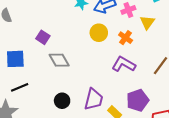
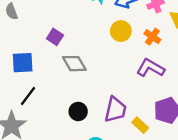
black line: (20, 87) -> (28, 96), turned -30

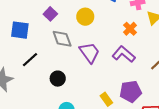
yellow circle: (121, 31) -> (85, 17), moved
black line: (28, 96) -> (30, 60), moved
purple trapezoid: (115, 110) -> (89, 53), moved, turned -60

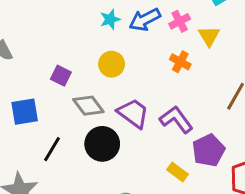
purple L-shape: (124, 54) -> (176, 120), moved, turned 30
black circle: (58, 79) -> (102, 144), moved, size x1.5

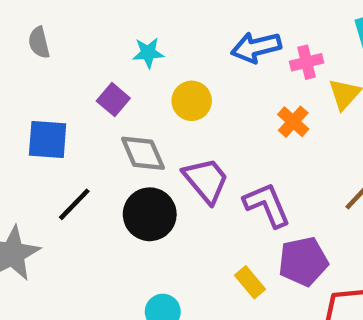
cyan star: (110, 19) -> (148, 53), moved

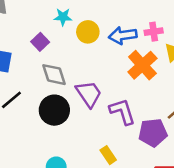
blue arrow: (256, 47) -> (123, 35), moved
yellow circle: (192, 101) -> (88, 32), moved
orange cross: (293, 122) -> (142, 65), size x1.6
purple pentagon: (303, 261) -> (153, 133), moved

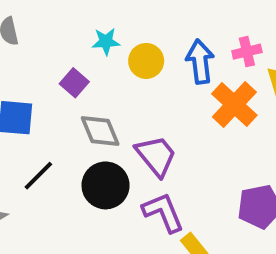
blue arrow: (123, 35) -> (200, 62), turned 96
purple L-shape: (122, 112) -> (163, 212), moved

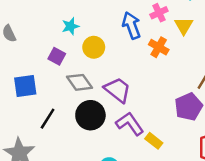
yellow circle: (146, 61) -> (94, 47), moved
orange cross: (234, 105) -> (159, 47), size x0.7

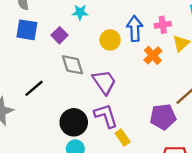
yellow circle: (94, 47) -> (110, 40), moved
blue square: (25, 86) -> (27, 30), moved
black circle: (90, 115) -> (74, 122), moved

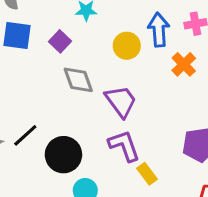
black line: (34, 88) -> (25, 135), moved
black circle: (74, 122) -> (63, 155), moved

